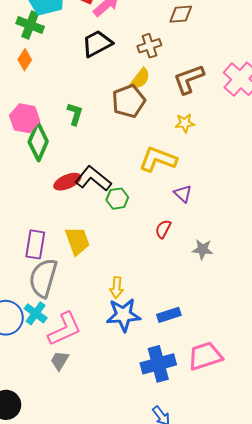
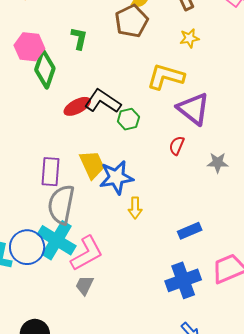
purple triangle: (183, 194) -> (193, 109), size x1.8
cyan cross: (36, 313) -> (57, 240), size x1.6
blue star: (123, 315) -> (116, 177), moved

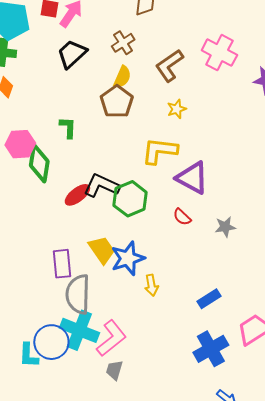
green hexagon: (128, 119) -> (130, 199), size x1.6
red semicircle: (177, 146) -> (182, 217), turned -60

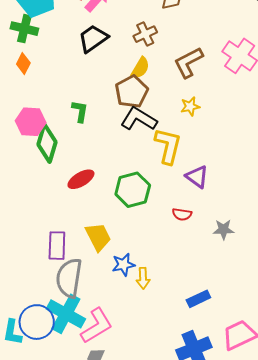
yellow L-shape: (160, 151) -> (168, 146), turned 90
purple triangle: (192, 178) -> (197, 177), size x0.7
black L-shape: (102, 186) -> (139, 119), moved
red semicircle: (182, 217) -> (182, 214), turned -42
blue star: (128, 258) -> (123, 265), moved, size x0.7

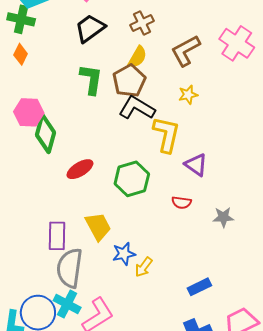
green L-shape: (80, 111) -> (91, 79), moved, size x1.4
yellow arrow: (143, 278) -> (144, 267), turned 40
cyan cross: (66, 314) -> (67, 304), size x0.7

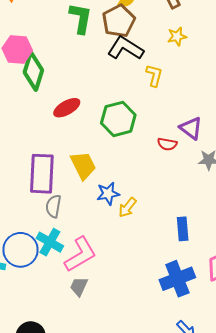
yellow L-shape: (166, 134) -> (154, 75), size x0.6
purple triangle: (196, 165) -> (191, 128), moved
purple rectangle: (57, 236) -> (42, 174), size x1.4
gray semicircle: (70, 268) -> (53, 206), size x0.6
blue rectangle: (199, 287) -> (183, 229), turned -70

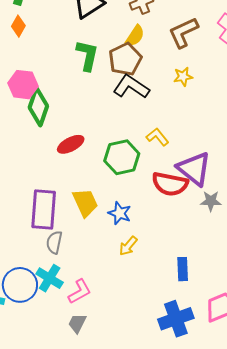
yellow L-shape: (154, 75) -> (157, 137), moved, turned -55
purple triangle: (191, 128) -> (194, 169), size x1.5
red semicircle: (167, 144) -> (170, 184), size x1.8
blue star: (108, 194) -> (120, 213), moved, turned 30
pink L-shape: (80, 254) -> (80, 291), size x0.7

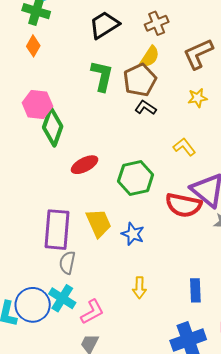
black L-shape: (131, 87) -> (146, 108), size x0.6
yellow L-shape: (157, 137) -> (184, 147), moved
yellow arrow: (128, 246) -> (139, 288), moved, turned -40

